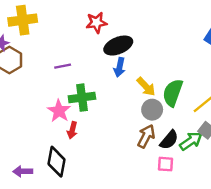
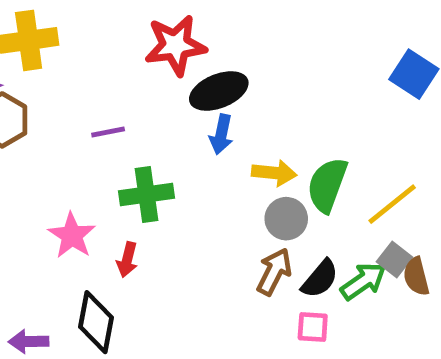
red star: (96, 23) -> (175, 45), size x1.4
yellow arrow: (146, 87) -> (274, 173), turned -40
pink star: (59, 111) -> (72, 235), moved

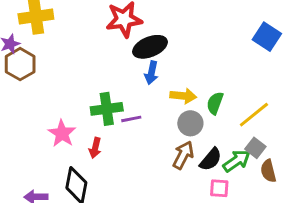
purple line: (108, 132) -> (131, 119), moved
green semicircle: (327, 185) -> (215, 103), size x0.7
brown semicircle: (416, 276) -> (268, 171), moved
pink square: (313, 327) -> (219, 188), moved

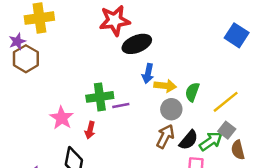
blue arrow: (151, 73) -> (148, 73), moved

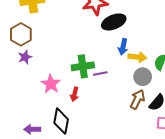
purple star: (17, 41) -> (25, 57), moved

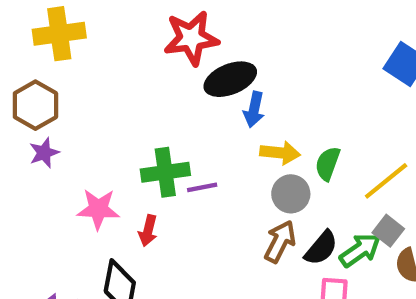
blue arrow: (123, 47) -> (254, 109), moved
pink star: (51, 84) -> (98, 209), turned -30

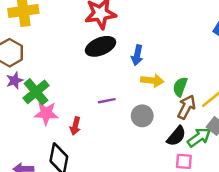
black ellipse: (230, 79) -> (101, 46), moved
green cross: (165, 172) -> (36, 92), moved, turned -32
gray circle: (291, 194) -> (142, 116), moved
brown arrow: (280, 241) -> (186, 107), moved

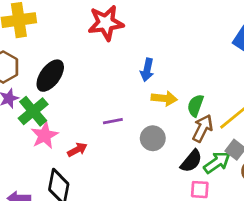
black ellipse: (101, 46) -> (50, 76), moved, turned -32
pink star: (46, 113) -> (45, 135), turned -30
red arrow: (75, 126) -> (77, 150), turned -132

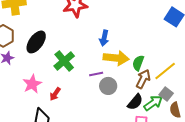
yellow arrow: (164, 98) -> (116, 58), size x1.4
green cross: (33, 111) -> (64, 61), moved
purple line: (113, 121) -> (96, 74), moved
red arrow: (77, 150) -> (55, 94), turned 152

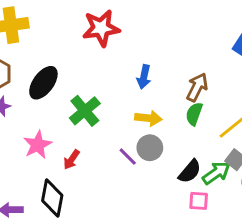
yellow arrow: (116, 58) -> (148, 118), moved, size x0.7
purple line: (96, 74) -> (128, 157), moved, turned 56
brown arrow: (143, 79) -> (197, 87), moved

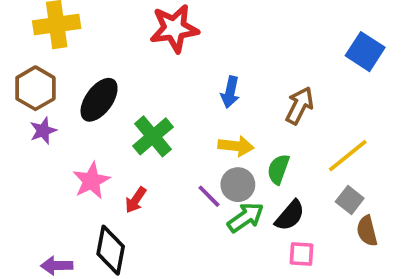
green semicircle: (194, 114) -> (278, 169), moved
green arrow: (216, 173) -> (246, 217), moved

